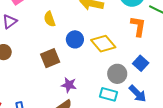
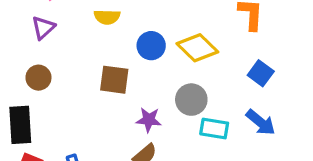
yellow semicircle: (50, 19) -> (107, 17), turned -63
brown square: (50, 58) -> (114, 80), turned 36
gray circle: (117, 74) -> (191, 100), moved

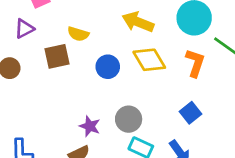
yellow diamond: (197, 48) -> (149, 60), moved
brown square: (114, 80) -> (57, 56), moved, turned -35

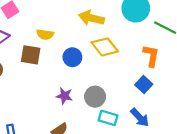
brown square: (57, 56) -> (31, 55), turned 30
orange L-shape: (195, 63) -> (151, 56), moved
purple star: (90, 126) -> (64, 96), moved

